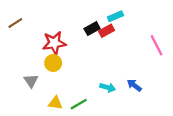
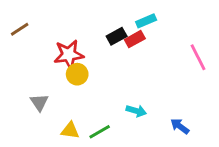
yellow circle: (53, 63) -> (77, 74), moved
blue arrow: (134, 85) -> (180, 126), moved

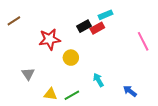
yellow circle: (77, 74) -> (71, 58), moved
cyan arrow: (136, 111) -> (98, 80), turned -136

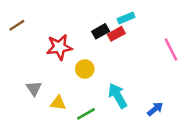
cyan arrow: (98, 80) -> (118, 96), size x1.5
blue arrow: (130, 91) -> (155, 109), turned 104
yellow triangle: (51, 94) -> (58, 103), moved

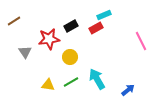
black rectangle: (101, 31) -> (71, 26), moved
gray triangle: (34, 88) -> (25, 52), moved
green line: (86, 114) -> (71, 82), moved

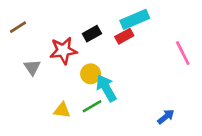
cyan rectangle: (104, 15) -> (135, 19), size x1.5
cyan arrow: (97, 79) -> (106, 88), moved

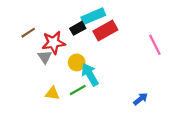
cyan rectangle: (135, 19) -> (93, 16), moved
brown line: (18, 27) -> (28, 33), moved
red rectangle: (124, 36) -> (105, 30), size x1.5
gray triangle: (32, 67) -> (45, 57), moved

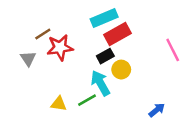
black rectangle: (78, 28) -> (105, 56), moved
brown line: (28, 33) -> (43, 34), moved
gray triangle: (45, 57) -> (28, 58), moved
yellow circle: (77, 62) -> (121, 70), moved

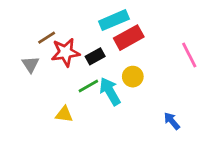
black rectangle: (105, 56) -> (95, 56), moved
green line: (87, 100) -> (88, 86), moved
blue arrow: (157, 110) -> (172, 121), turned -91

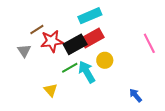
red rectangle: (129, 38) -> (92, 38), moved
black rectangle: (95, 56) -> (75, 44), size x1.5
yellow triangle: (64, 114) -> (51, 90), turned 40

